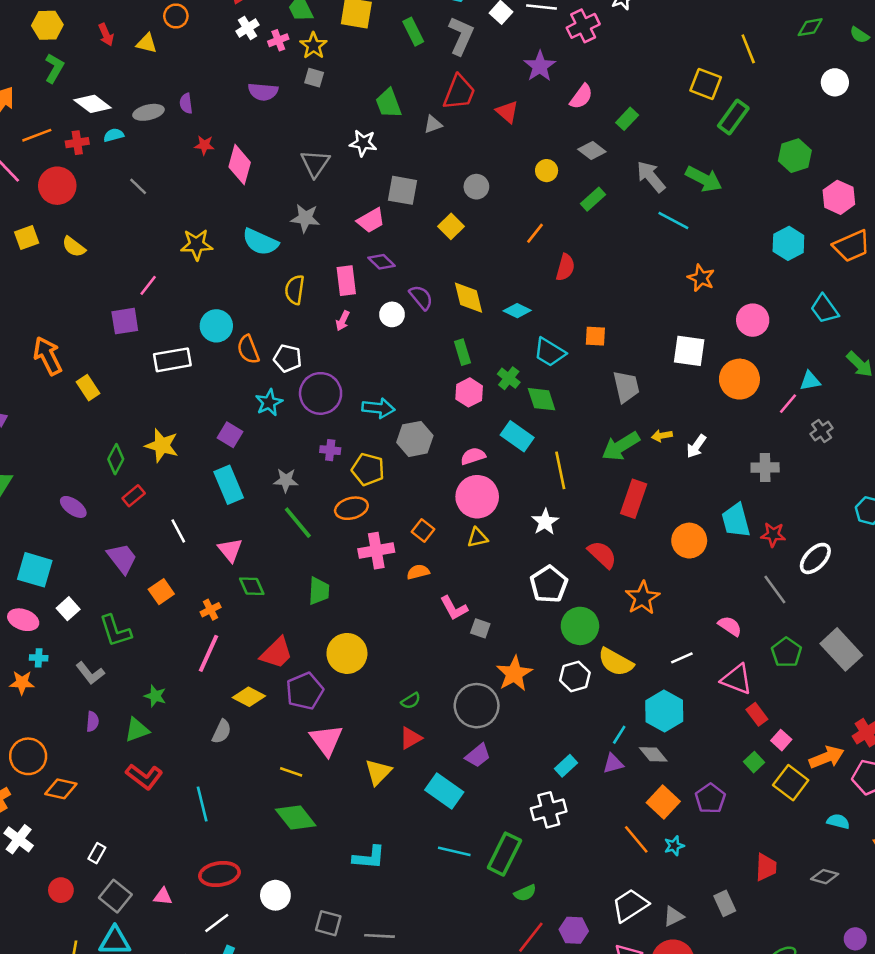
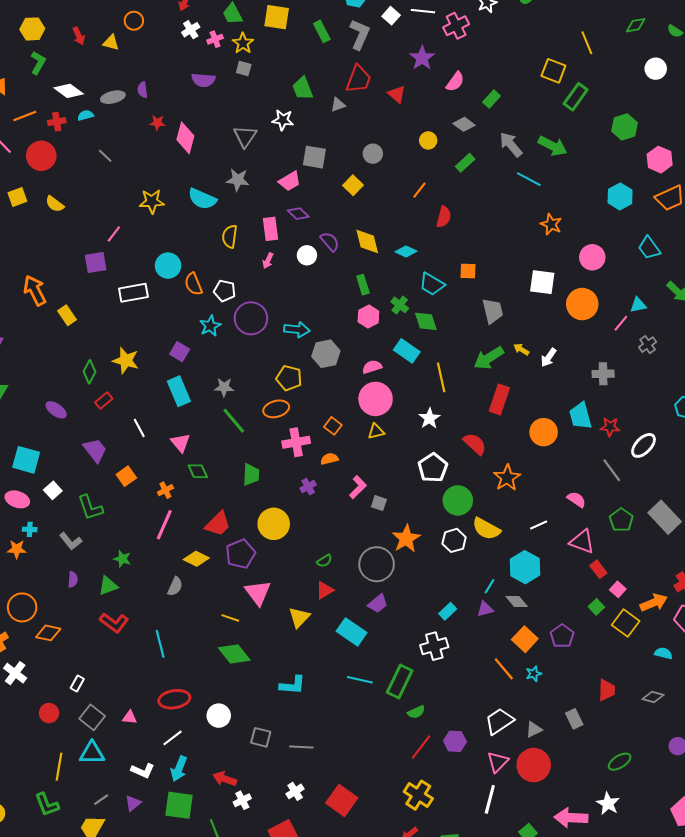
yellow arrow: (662, 436) -> (521, 349), turned 42
purple cross: (330, 450) -> (308, 487), moved, turned -35
pink L-shape: (454, 608) -> (358, 487), turned -105

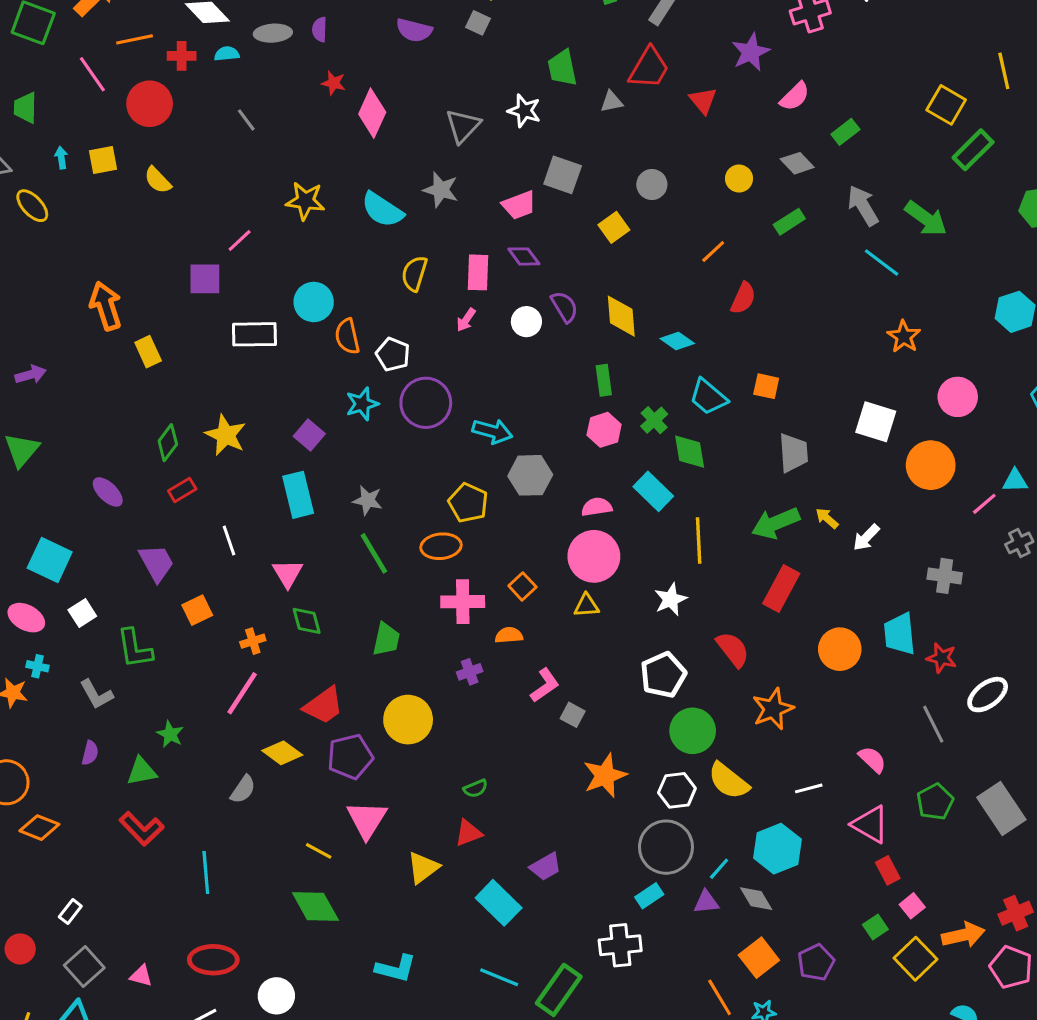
gray circle: (377, 564) -> (666, 847), moved

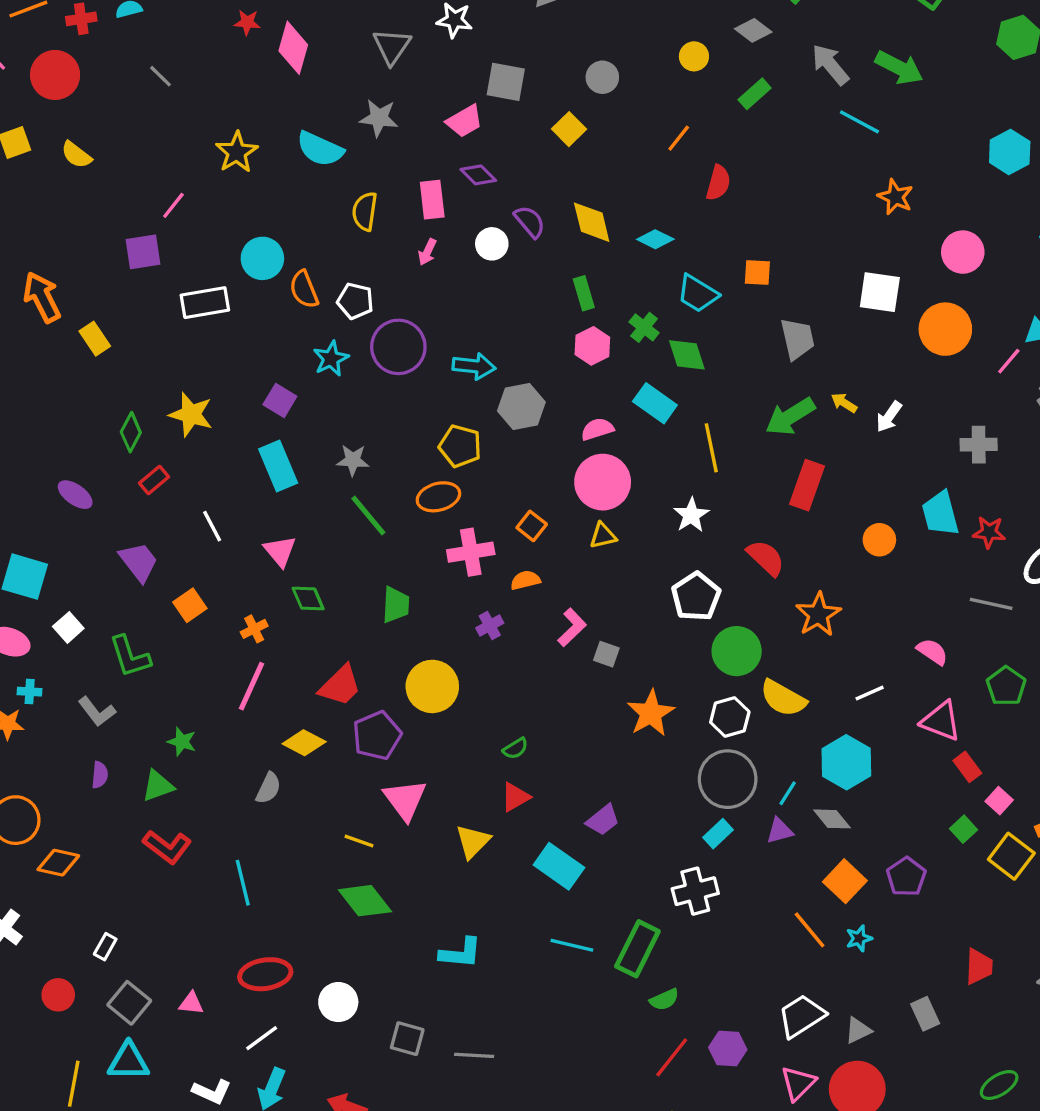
yellow star: (305, 201) -> (237, 152), turned -30
orange circle: (840, 649) -> (879, 540), size x0.7
gray line: (933, 724) -> (991, 604), turned -42

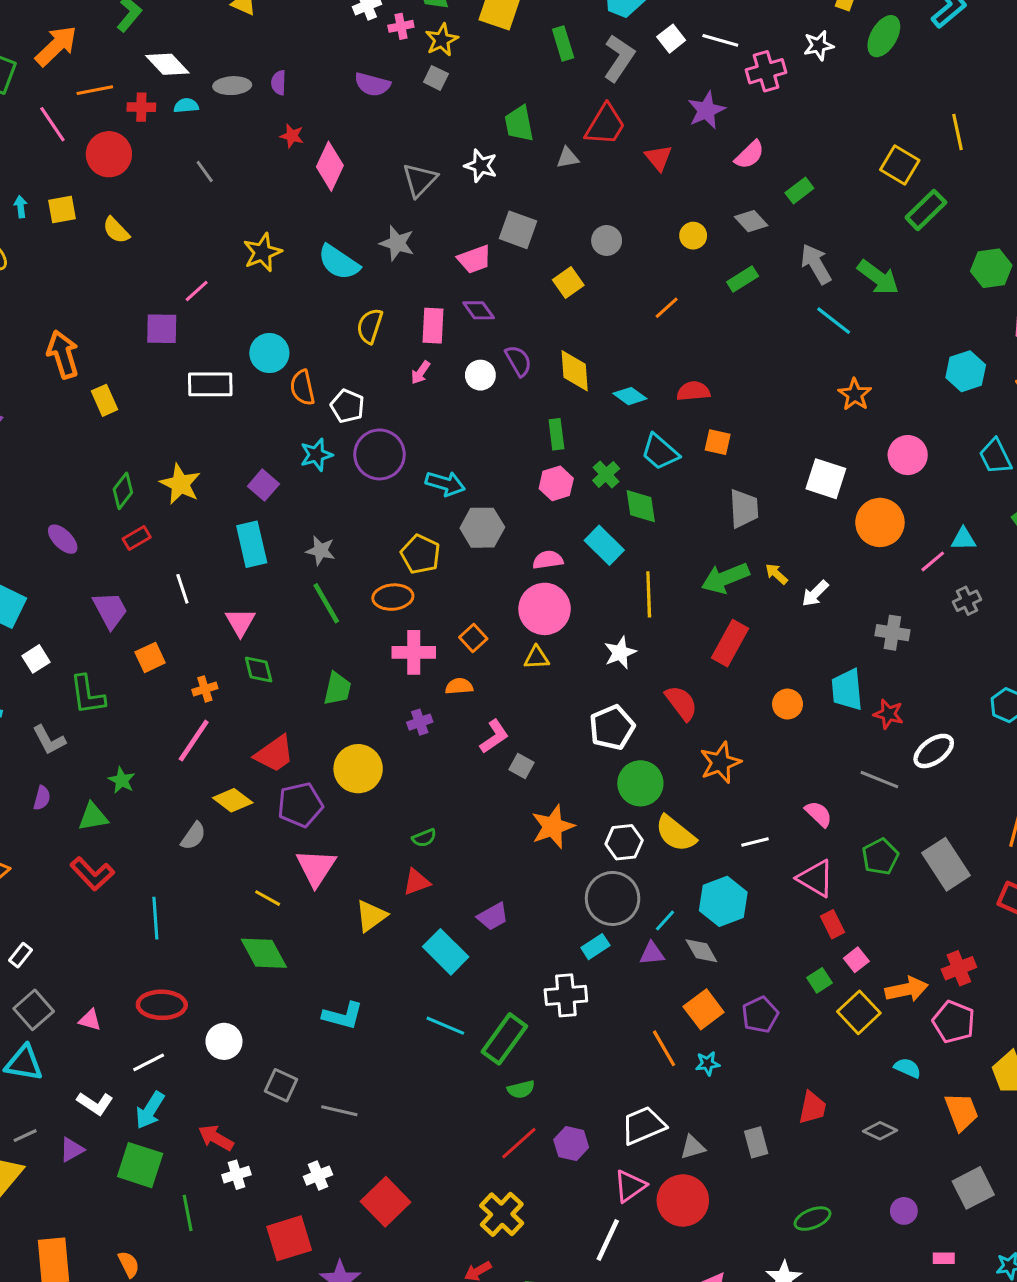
red semicircle: (718, 183) -> (693, 391), moved, turned -120

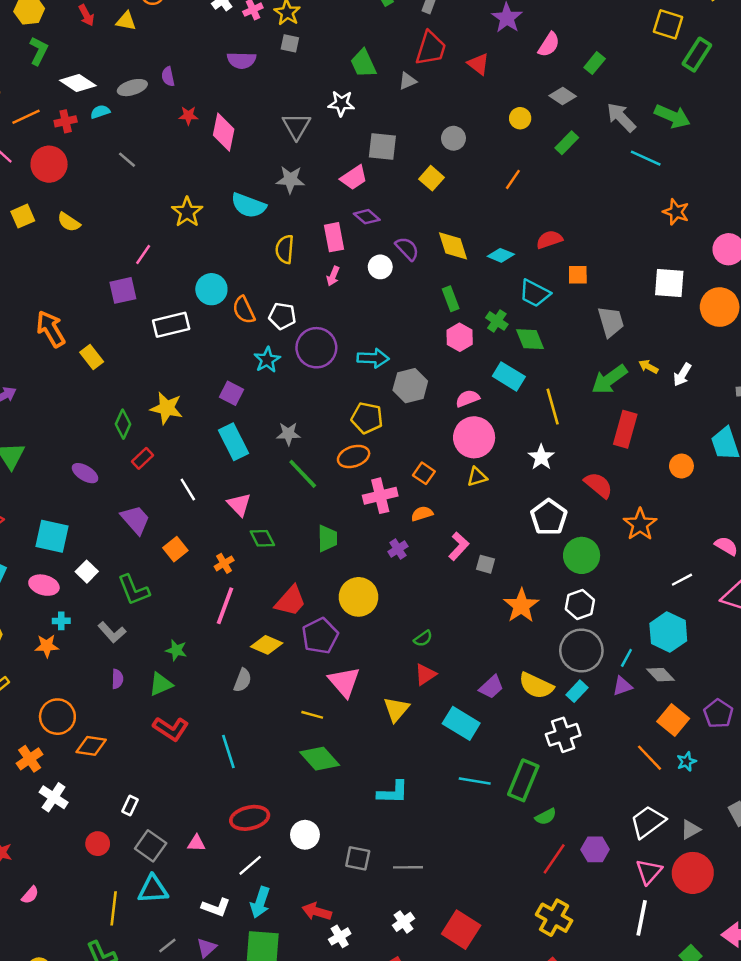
yellow semicircle: (676, 833) -> (536, 686), moved

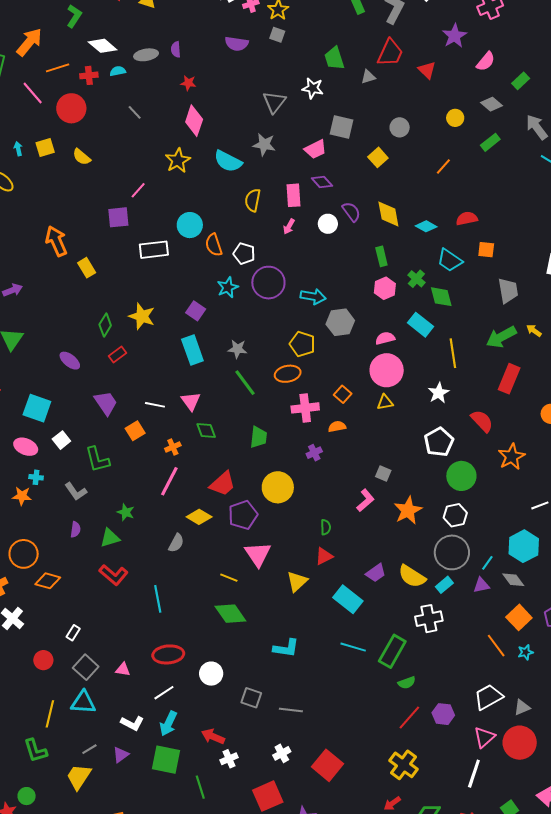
pink diamond: (224, 132) -> (194, 121), moved
white line: (188, 489) -> (155, 405), moved, turned -54
pink L-shape: (459, 546) -> (365, 500), moved
green semicircle: (423, 639) -> (326, 527), turned -63

